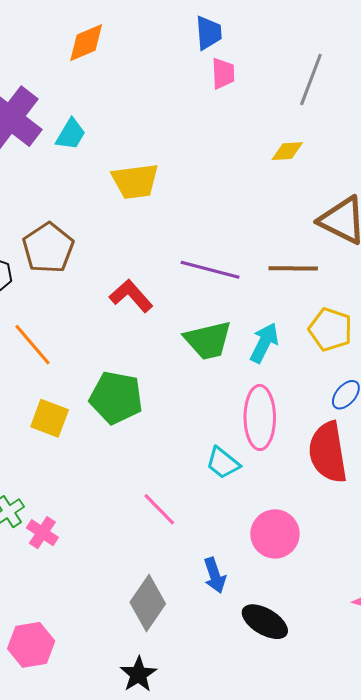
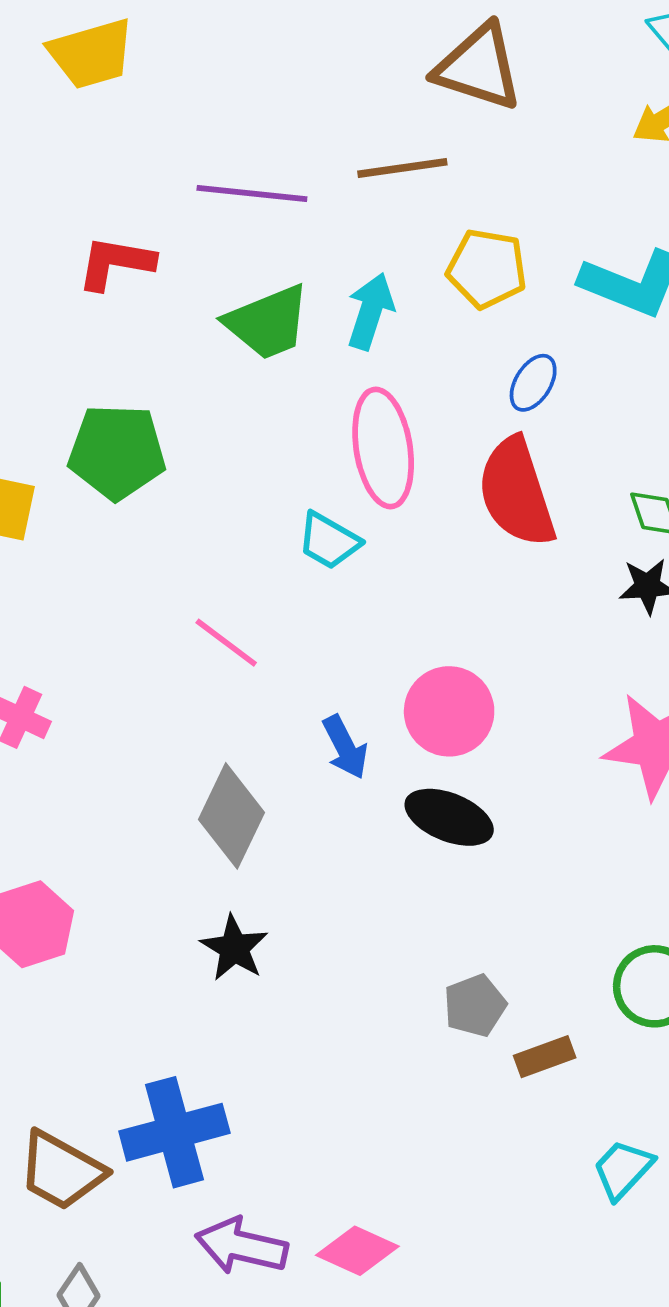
red L-shape: (131, 296) -> (116, 263), turned -30
pink circle: (275, 534) -> (449, 711), moved

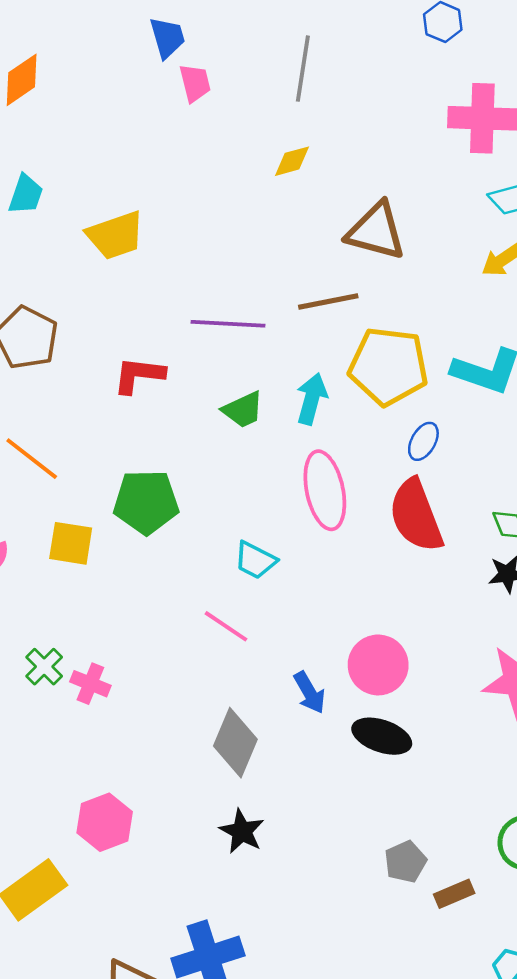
yellow pentagon: (487, 269) -> (388, 366), size x1.5
green trapezoid: (268, 322) -> (243, 410), size x0.7
cyan trapezoid: (329, 541) -> (255, 560), moved

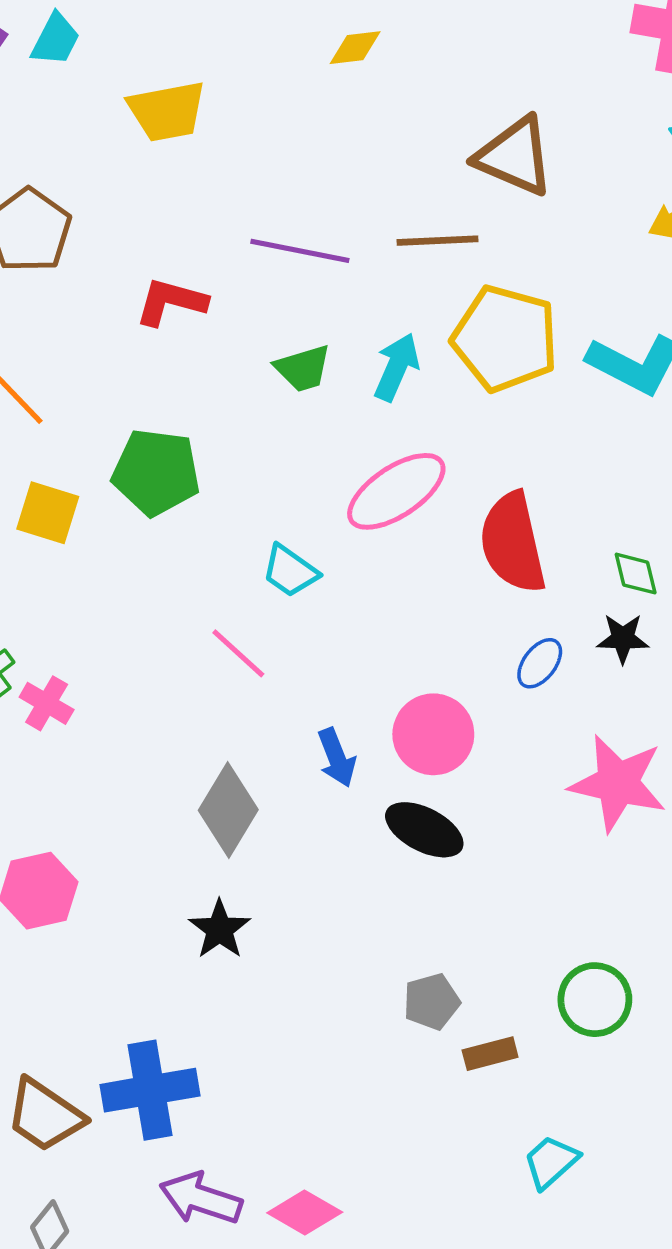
yellow diamond: (292, 161) -> (355, 48), moved
blue ellipse: (423, 441) -> (540, 663), moved
pink ellipse: (325, 490) -> (396, 491), turned 60

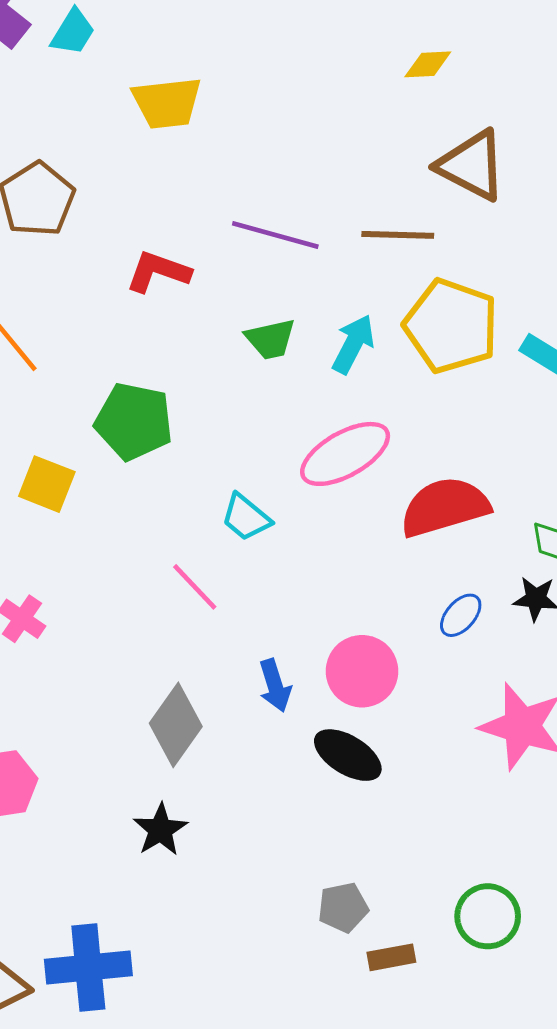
yellow diamond: (355, 48) -> (428, 64), moved
yellow square: (48, 513) -> (47, 484), moved
red semicircle: (513, 543) -> (445, 507), turned 82

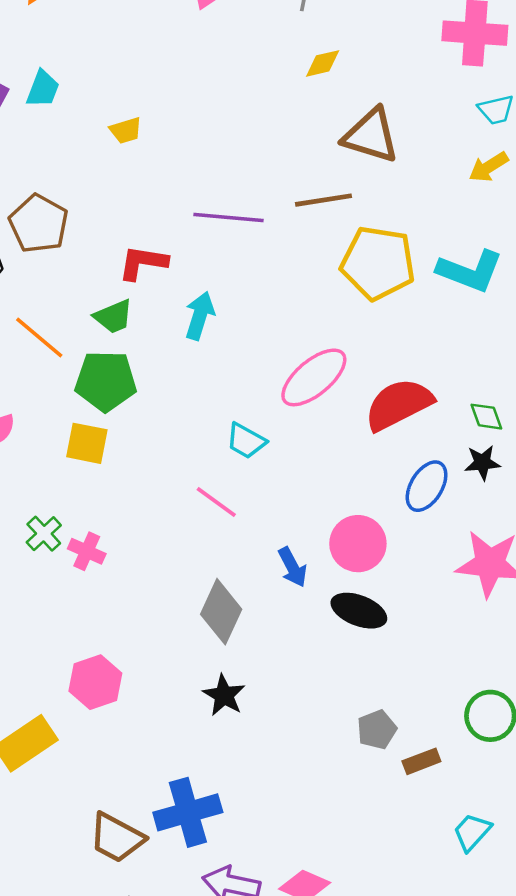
yellow trapezoid: (167, 103) -> (126, 130), size x0.6
green trapezoid: (270, 339) -> (113, 317), moved
cyan arrow: (353, 344) -> (200, 316), moved
green pentagon: (134, 421) -> (106, 381), moved
blue ellipse: (461, 615) -> (427, 486), size x1.4

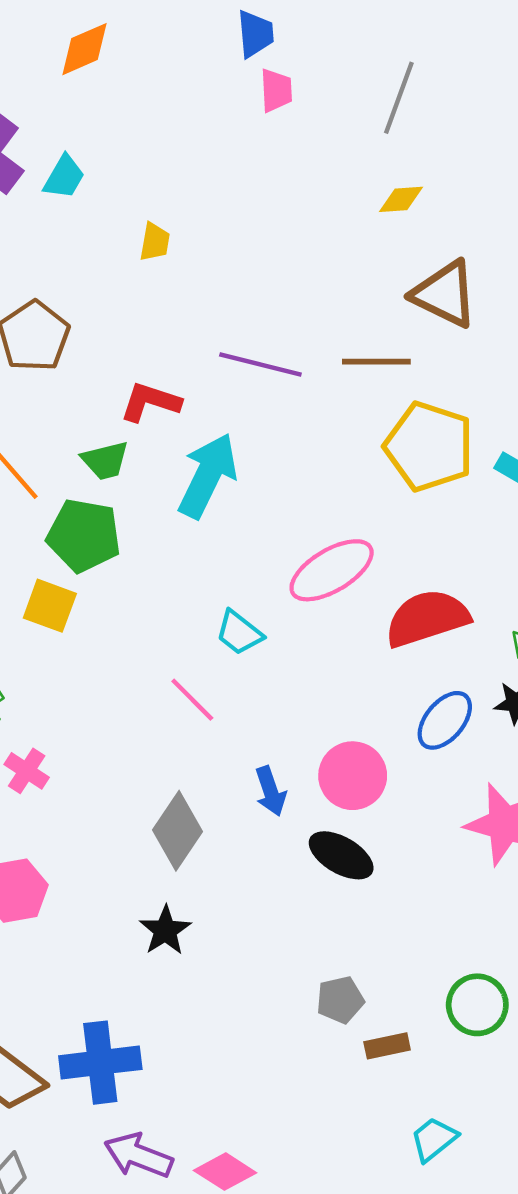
yellow trapezoid: (126, 130) -> (155, 242), turned -72
cyan arrow: (200, 316) -> (208, 476), size x1.5
pink cross: (87, 551) -> (27, 771), moved

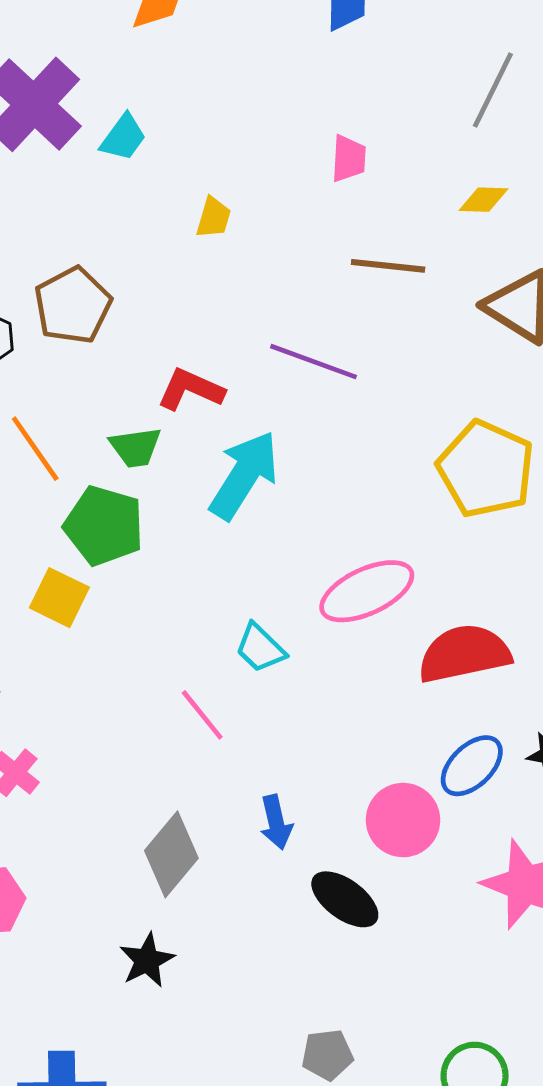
pink trapezoid: (276, 90) -> (349, 159), moved
brown line: (376, 362) -> (388, 266), moved
pink circle: (353, 776) -> (403, 820), moved

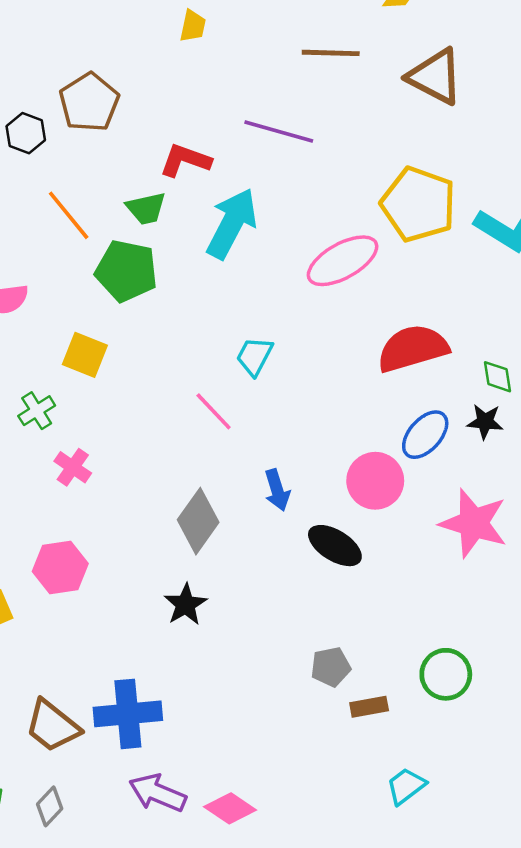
pink ellipse: (367, 591) -> (343, 261), moved
yellow square: (59, 598) -> (85, 355), moved
cyan trapezoid: (260, 648) -> (254, 356), turned 78

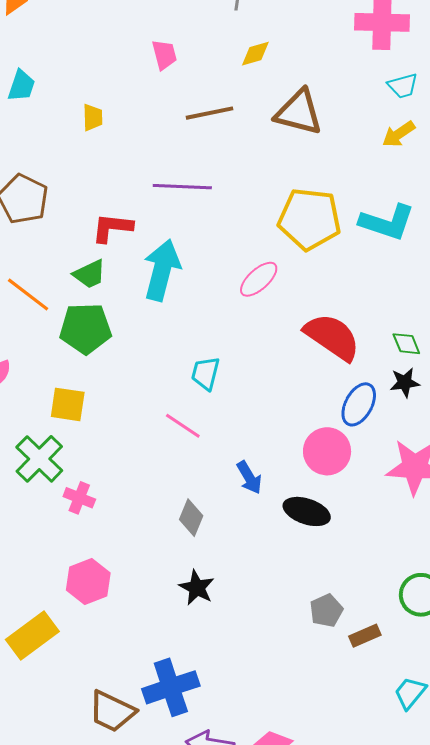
pink ellipse: (343, 261) -> (259, 279), size x0.7
red semicircle: (413, 348) -> (332, 337), turned 64
green cross: (37, 411) -> (39, 459), size x1.6
gray diamond: (198, 521) -> (191, 518), size x0.7

